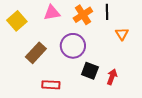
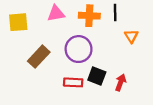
orange cross: (83, 15) -> (89, 16), turned 36
yellow square: (17, 21) -> (18, 22), turned 36
red rectangle: (51, 85) -> (73, 82), moved

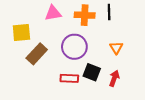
yellow square: (18, 22) -> (21, 32), moved
orange triangle: (131, 36) -> (116, 48), moved

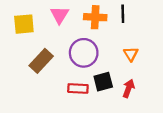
pink triangle: (53, 13) -> (60, 15), turned -48
yellow square: (21, 32) -> (24, 24), moved
black square: (92, 72) -> (103, 82), turned -36

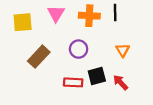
purple circle: (84, 53) -> (79, 49), size x0.7
red arrow: (129, 88) -> (121, 82), turned -63

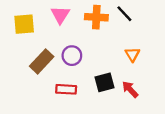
black line: (115, 12) -> (124, 14), turned -42
purple circle: (79, 49) -> (72, 56), moved
red rectangle: (73, 82) -> (66, 89), moved

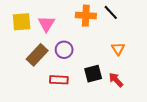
pink triangle: (60, 15) -> (46, 24), moved

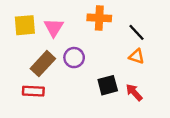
black line: (111, 12) -> (136, 32), moved
orange triangle: (118, 49) -> (136, 56), turned -40
red rectangle: (59, 80) -> (33, 91), moved

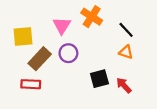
orange cross: (99, 18) -> (92, 17), turned 30
yellow square: (25, 25) -> (23, 37), moved
pink triangle: (54, 28) -> (62, 25), moved

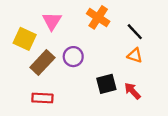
pink triangle: (62, 25) -> (52, 21), moved
yellow square: (23, 37) -> (25, 39), turned 30
red rectangle: (31, 84) -> (42, 98), moved

